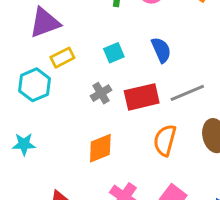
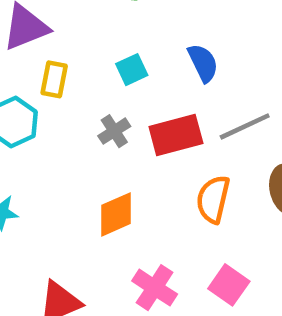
yellow rectangle: (62, 58) -> (54, 79), turned -50

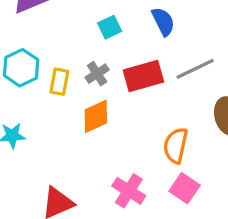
yellow rectangle: (54, 79) -> (59, 82), moved
orange semicircle: (213, 199) -> (176, 145), moved
orange diamond: (116, 214) -> (96, 116), moved

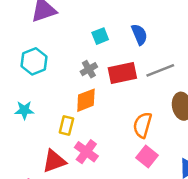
yellow rectangle: (59, 82) -> (66, 126), moved
pink cross: (129, 191) -> (86, 152), moved

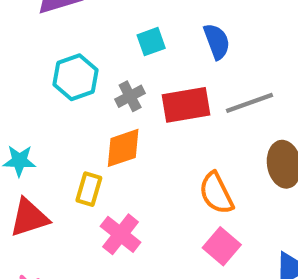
cyan hexagon: (34, 61) -> (75, 77), moved
orange semicircle: (143, 125) -> (216, 193), turned -45
red triangle: (54, 161) -> (29, 218), moved

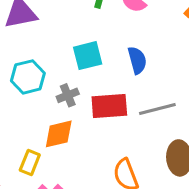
cyan square: (151, 42) -> (88, 56), size x1.4

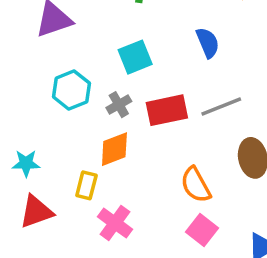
blue semicircle: (137, 60) -> (208, 43), moved

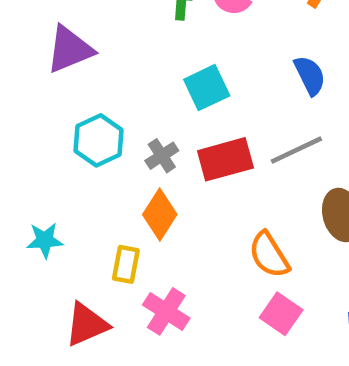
blue semicircle: (208, 43) -> (310, 75), moved
cyan square: (135, 57) -> (207, 88), moved
orange diamond: (114, 149) -> (160, 214), turned -33
red triangle: (36, 212) -> (87, 325), moved

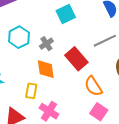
red rectangle: (225, 159) -> (76, 59), moved, turned 65
orange diamond: (160, 214) -> (46, 69), turned -40

